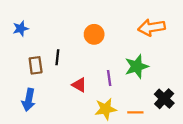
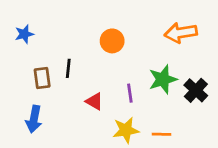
black cross: (164, 99) -> (196, 90), moved

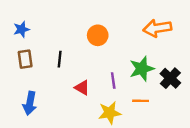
brown rectangle: (42, 78) -> (25, 59), moved
orange line: (161, 134) -> (141, 101), moved

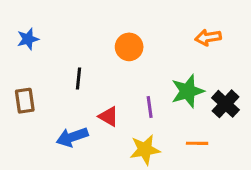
orange arrow: (157, 28) -> (208, 37), size x0.7
brown rectangle: (25, 59) -> (25, 101), moved
orange line: (141, 101) -> (197, 143), moved
blue arrow: (30, 103) -> (72, 137), moved, turned 60

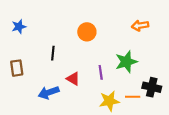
black cross: (225, 104) -> (152, 87), moved, turned -30
yellow star: (145, 150) -> (109, 101), moved

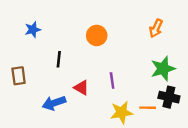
orange arrow: (140, 25) -> (156, 28), turned -56
blue star: (19, 27) -> (33, 30), moved
green star: (126, 62) -> (163, 69), moved

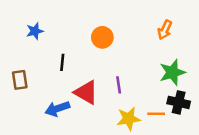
red triangle: (81, 88) -> (86, 92), size x1.5

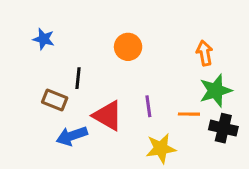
orange arrow: (165, 30) -> (205, 53), moved, turned 144
blue star: (35, 31) -> (44, 39), turned 30
brown rectangle: (20, 80) -> (55, 100), moved, turned -60
orange line: (156, 114) -> (189, 114), moved

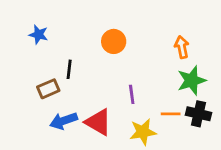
brown rectangle: (55, 100) -> (48, 89), turned -45
orange line: (189, 114) -> (171, 114), moved
red triangle: (108, 116) -> (98, 122), moved

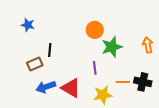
orange circle: (114, 41) -> (95, 30), moved
orange arrow: (182, 47) -> (148, 45), moved
green star: (192, 80) -> (112, 47), moved

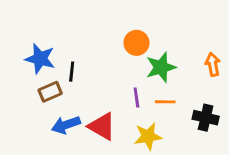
blue star: (28, 25) -> (40, 59), moved, size x1.5
orange line: (123, 82) -> (165, 102), moved

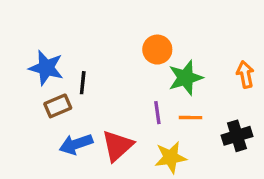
black cross: (206, 118) -> (237, 136), turned -30
red triangle: (102, 126) -> (117, 146), turned 48

